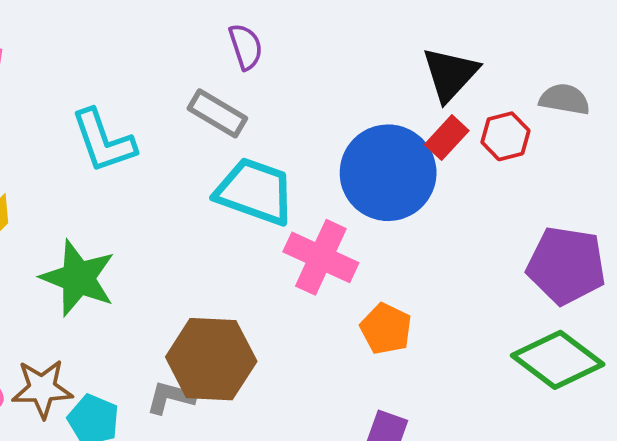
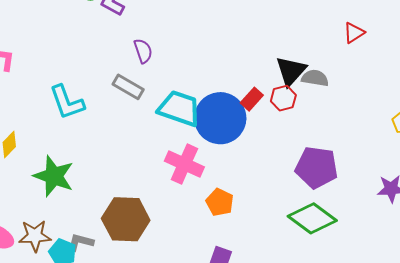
black triangle: (450, 74) -> (291, 71), moved
cyan trapezoid: (255, 191) -> (179, 108), moved
gray L-shape: (171, 397) -> (80, 242), moved

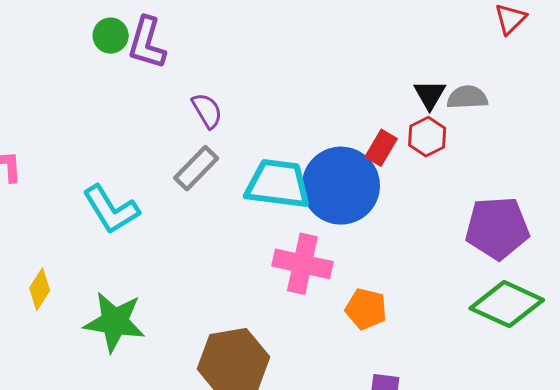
black triangle: (291, 71) -> (430, 95), size x0.7
gray rectangle: (128, 87) -> (196, 168), turned -64

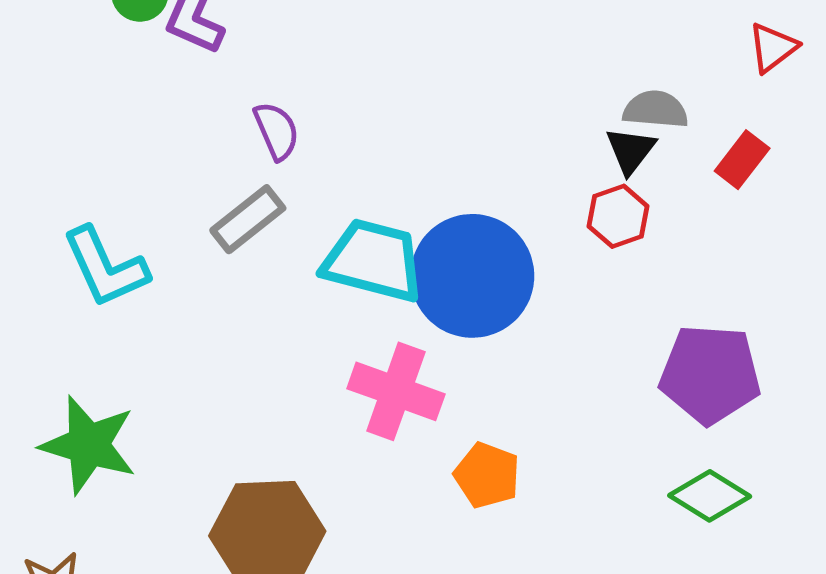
gray semicircle: (467, 97) -> (655, 110), moved
red rectangle: (381, 148) -> (742, 160), moved
green diamond: (507, 304) -> (710, 496), size x0.7

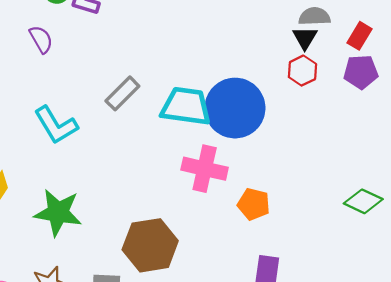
purple semicircle: (277, 131) -> (41, 39), moved
purple pentagon: (710, 374) -> (361, 72), moved, size x0.7

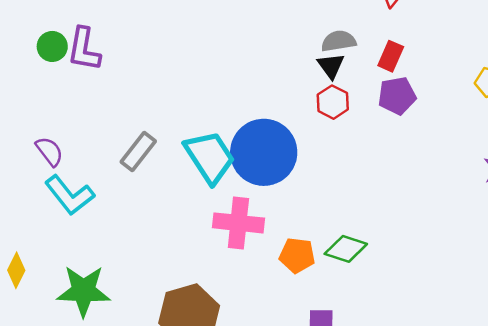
purple semicircle: (41, 39) -> (49, 151), moved
cyan trapezoid: (186, 106) -> (210, 157), turned 56
green diamond: (363, 201) -> (346, 249), moved

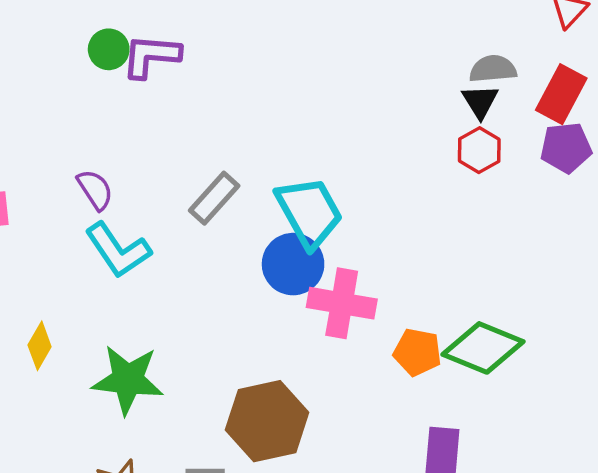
purple L-shape: (84, 49) -> (151, 56), turned 81
red rectangle: (391, 56) -> (561, 94), size x1.4
blue circle: (264, 152) -> (293, 264), moved, size x0.7
green diamond: (346, 249) -> (483, 348), size x1.4

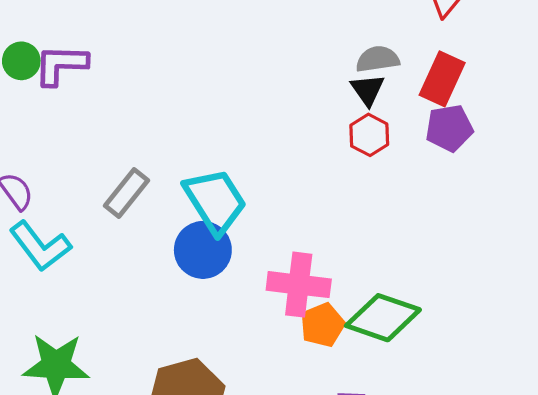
pink cross: (342, 303) -> (299, 285), moved
orange pentagon: (417, 352) -> (322, 325), turned -30

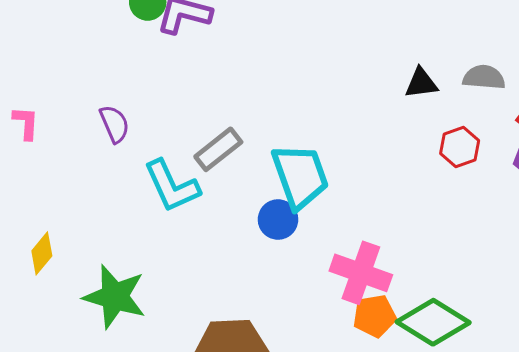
black triangle: (368, 90) -> (421, 83), moved, turned 45
cyan L-shape: (40, 246) -> (172, 186), moved
blue circle: (203, 250) -> (278, 220), size x0.7

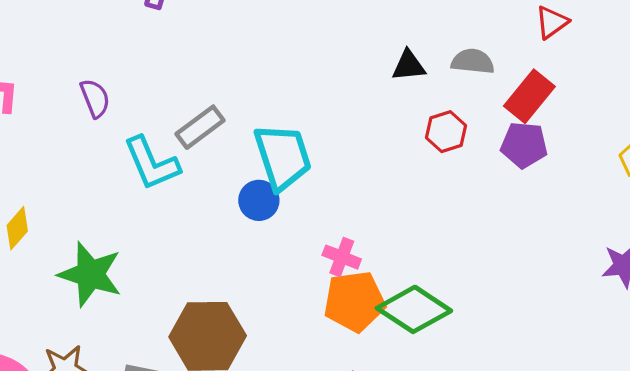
pink cross: (361, 273) -> (342, 257), size x0.6
orange pentagon: (375, 316) -> (354, 301), size x1.4

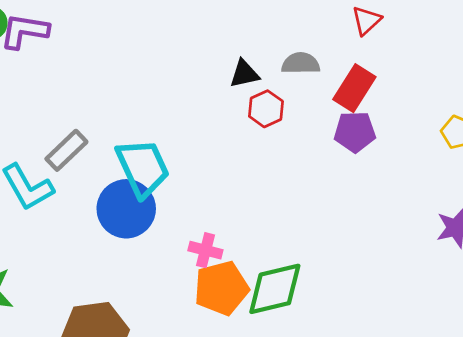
red hexagon: (446, 132) -> (266, 109), moved
blue circle: (259, 200) -> (126, 209), size x1.6
green diamond: (414, 309) -> (275, 289), turned -40

